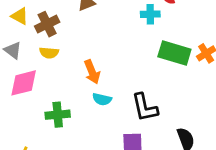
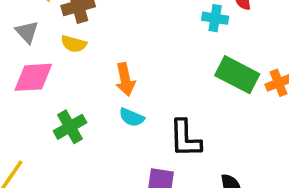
green cross: (58, 115) -> (70, 127), turned -35

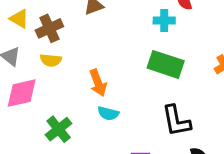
green rectangle: (237, 75) -> (166, 64), moved
black L-shape: (185, 138) -> (176, 121), moved

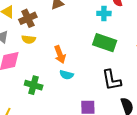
green cross: (59, 129) -> (34, 85), turned -36

